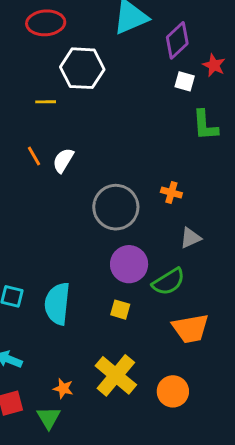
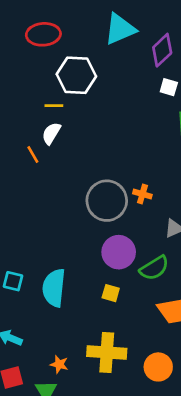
yellow line: (46, 102) -> (54, 106), moved
white semicircle: (63, 160) -> (51, 133), moved
orange cross: (171, 193) -> (142, 194), moved
yellow cross: (116, 375) -> (107, 352), turned -36

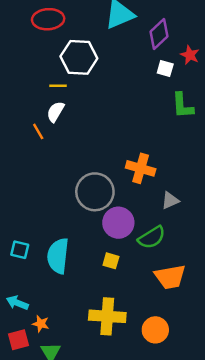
orange cross: (142, 194) -> (141, 168), size x1.6
gray circle: (107, 201) -> (95, 192), moved
orange star: (59, 364) -> (41, 324), moved

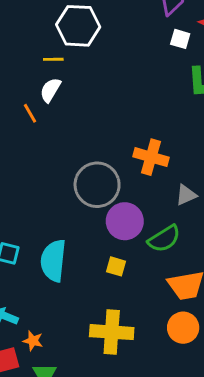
orange circle: (155, 330) -> (183, 328), moved

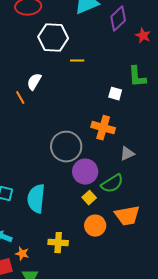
white square: (180, 39) -> (115, 94), moved
yellow line: (53, 59) -> (77, 61), moved
yellow square: (116, 266) -> (89, 198), moved, turned 32
orange circle: (183, 328) -> (95, 226), moved
yellow cross: (112, 332) -> (58, 243), moved, size x0.7

